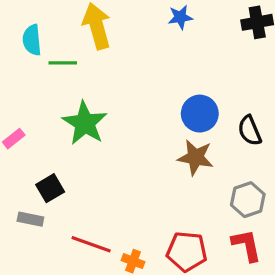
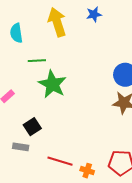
blue star: (180, 17) -> (94, 14), moved
green line: (63, 63) -> (37, 61), moved

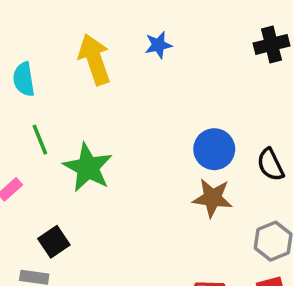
green line: (37, 61) -> (40, 140), moved, turned 72

